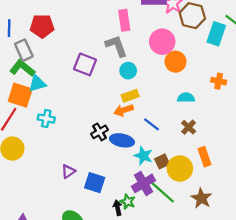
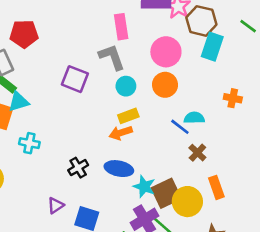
cyan rectangle: (216, 34) -> (212, 47), moved
orange circle: (175, 62) -> (165, 85), moved
blue line: (151, 124) -> (180, 127), moved
black cross: (99, 132) -> (78, 168), moved
brown square: (162, 161) -> (166, 193), size x1.6

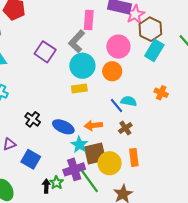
gray L-shape: (112, 57) -> (77, 41), turned -130
cyan circle: (126, 86) -> (82, 66), size x1.6
orange arrow: (121, 133) -> (93, 125), moved
black cross: (78, 168) -> (33, 119), turned -35

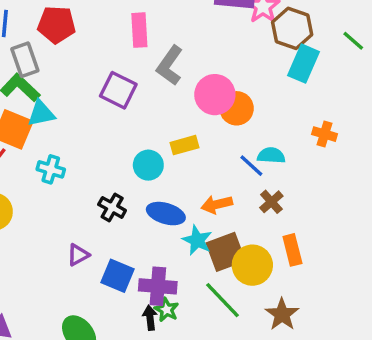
pink rectangle: (89, 20) -> (139, 30), moved
pink circle: (118, 47) -> (215, 95), moved
cyan circle: (82, 66) -> (148, 165), moved, size x0.7
purple cross: (74, 169) -> (158, 286), moved, turned 30

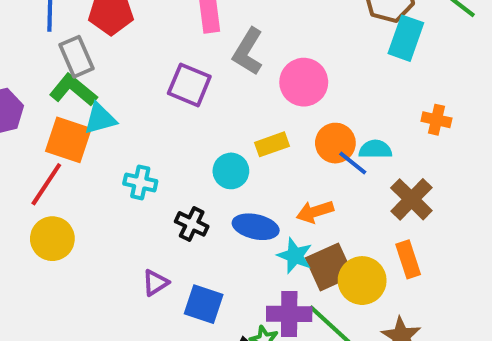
orange circle: (237, 108) -> (335, 143), moved
cyan cross: (51, 169) -> (140, 182), moved
brown cross: (271, 202) -> (411, 199), moved, size x1.5
purple cross: (158, 286) -> (289, 314), moved

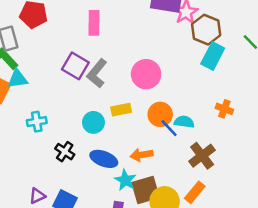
gray L-shape: (248, 52) -> (97, 73), moved
cyan cross: (140, 182) -> (37, 122), turned -30
orange rectangle: (408, 259) -> (195, 192), turned 50
purple triangle: (155, 283) -> (37, 196), moved

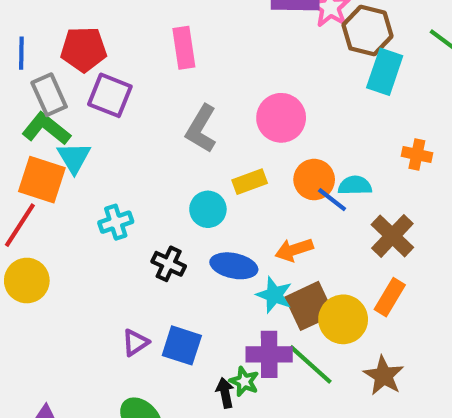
purple square: (75, 66) -> (110, 95), moved
cyan triangle: (18, 79) -> (74, 158), turned -45

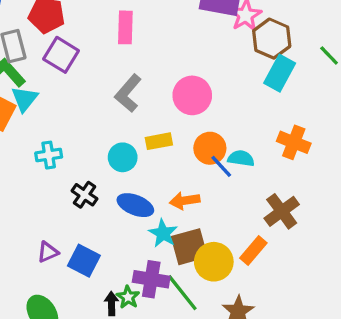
orange cross: (417, 154) -> (294, 142), size x1.4
brown cross: (392, 236) -> (282, 211), moved

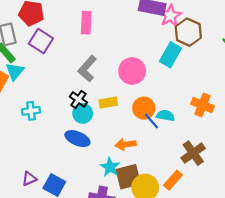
cyan rectangle: (280, 73) -> (170, 55), moved
black cross: (84, 195) -> (78, 99), moved
blue ellipse: (135, 205) -> (77, 139), moved

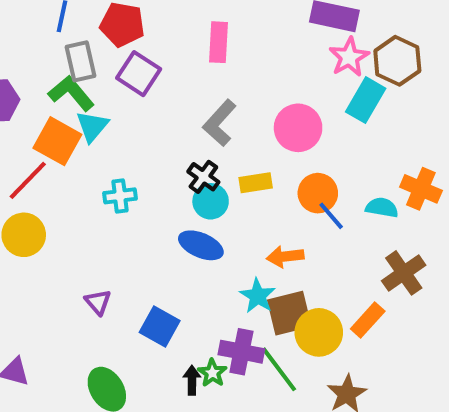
pink star: (170, 16) -> (349, 57), moved
cyan semicircle: (165, 116) -> (382, 208), moved
purple triangle: (29, 179) -> (98, 302), moved, turned -49

